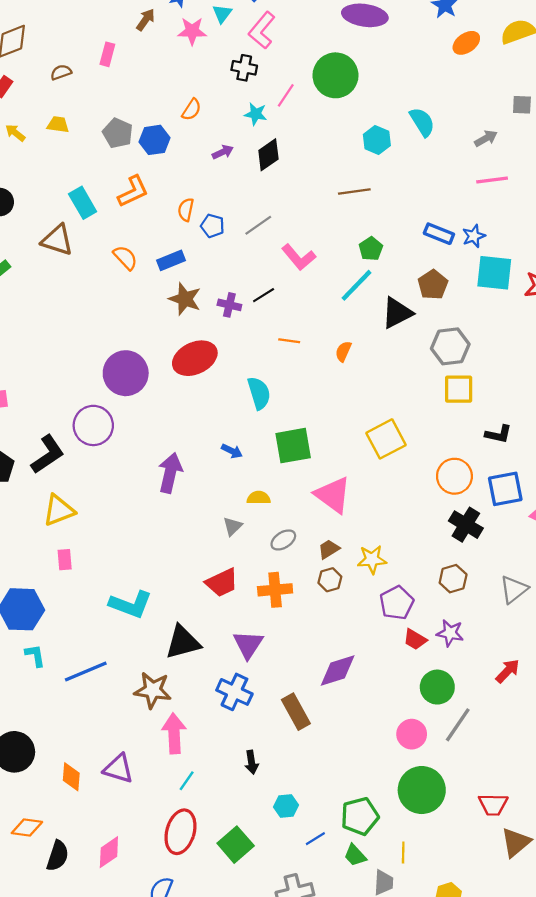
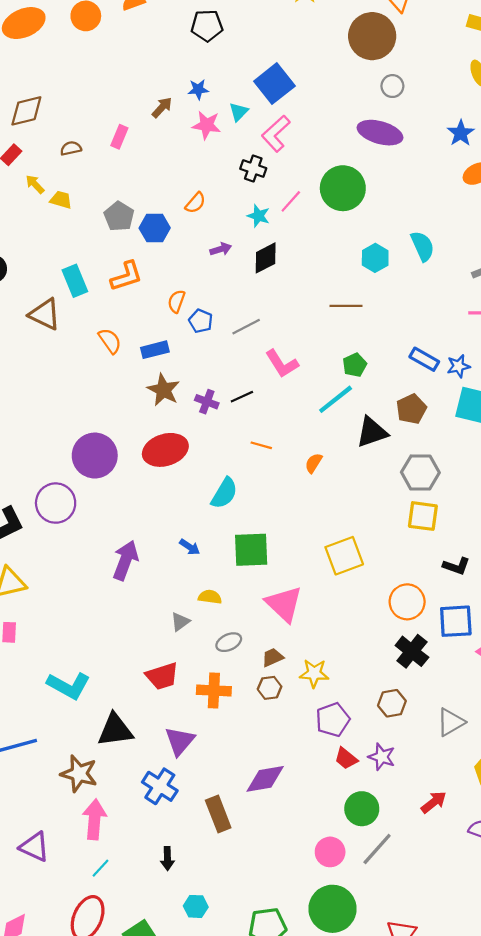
yellow arrow: (15, 133) -> (35, 184), moved
cyan semicircle: (259, 393) -> (224, 493), turned 40

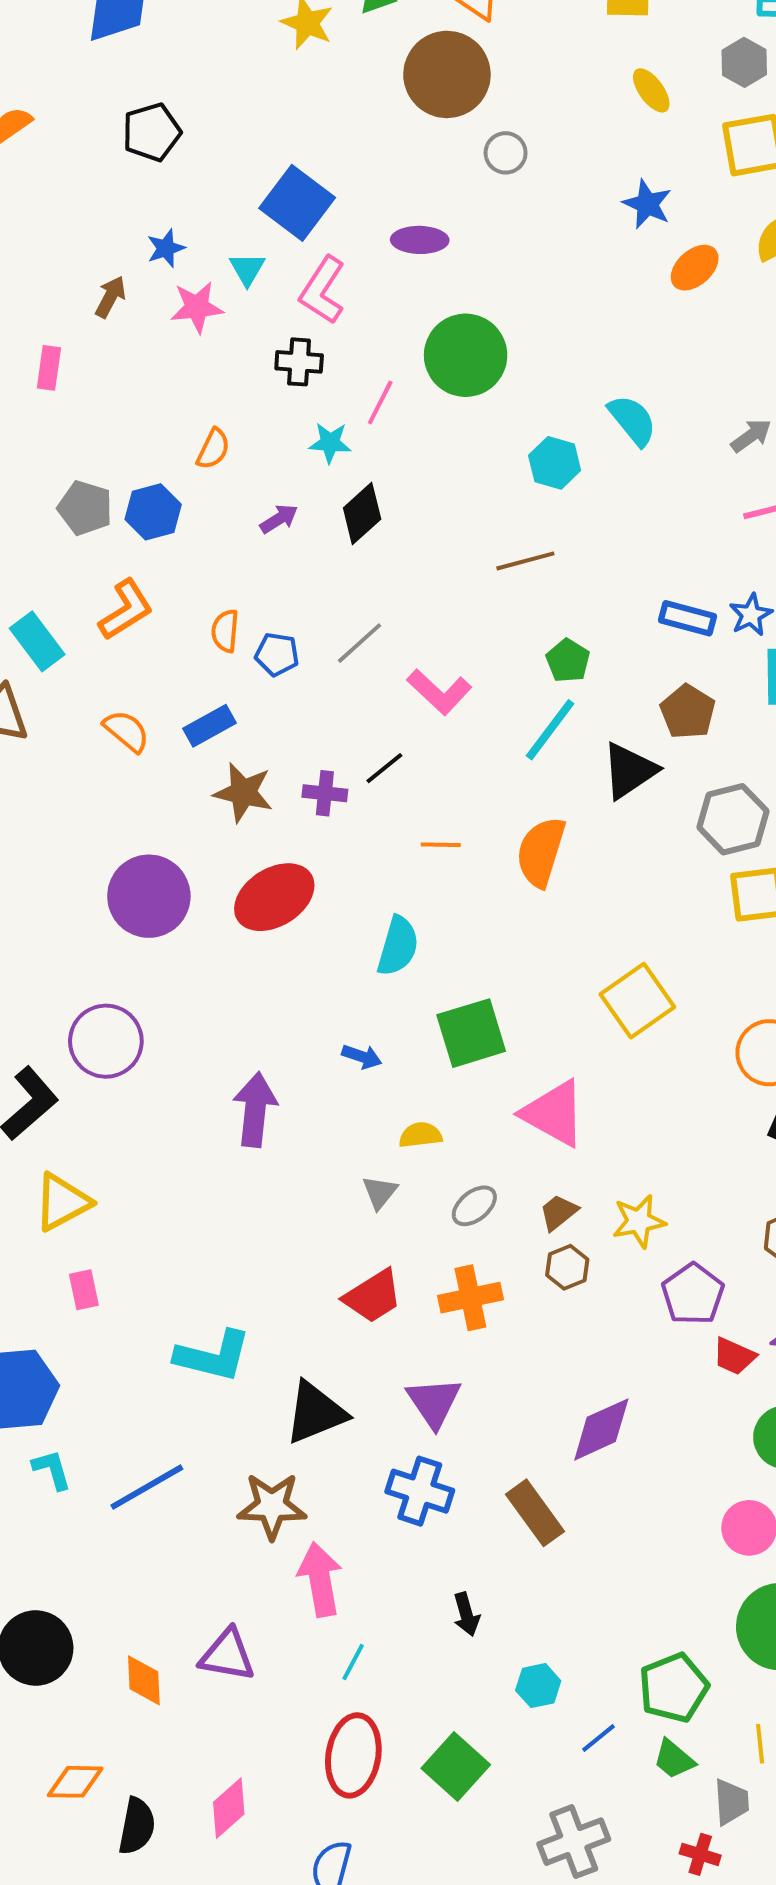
purple ellipse: (380, 133) -> (420, 240), moved, size x0.7
purple circle: (95, 456) -> (149, 896), moved
orange semicircle: (314, 463) -> (541, 852), size x1.8

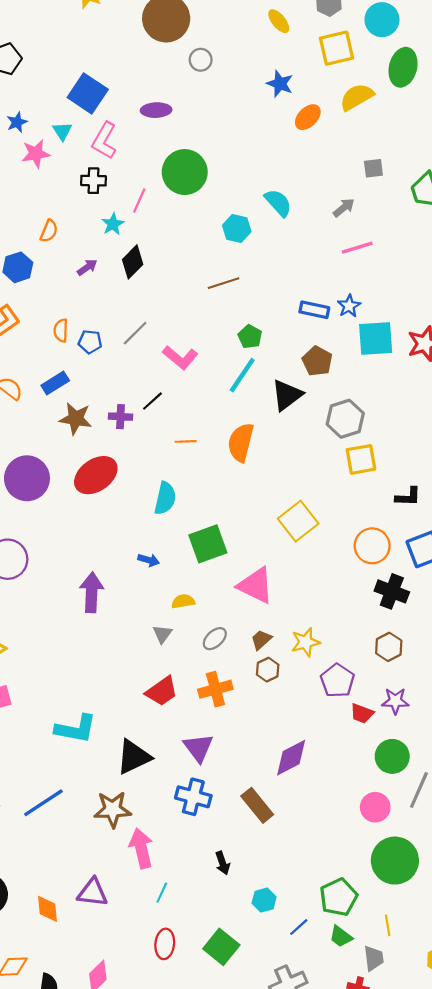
cyan star: (330, 443) -> (113, 224), turned -30
red ellipse: (353, 1755) -> (165, 944), size x0.7

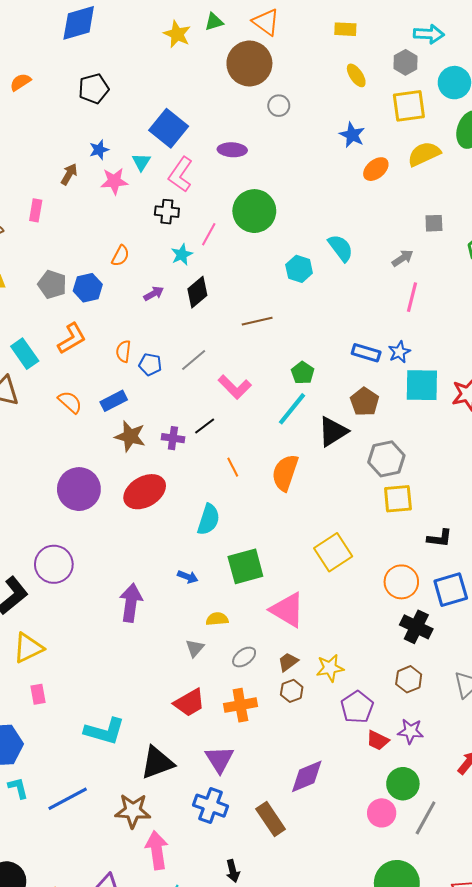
pink line: (357, 248) -> (412, 297), turned -64
brown line: (224, 283) -> (257, 321), moved
orange line: (186, 441) -> (233, 467), turned 60
pink circle: (375, 807) -> (382, 813), moved

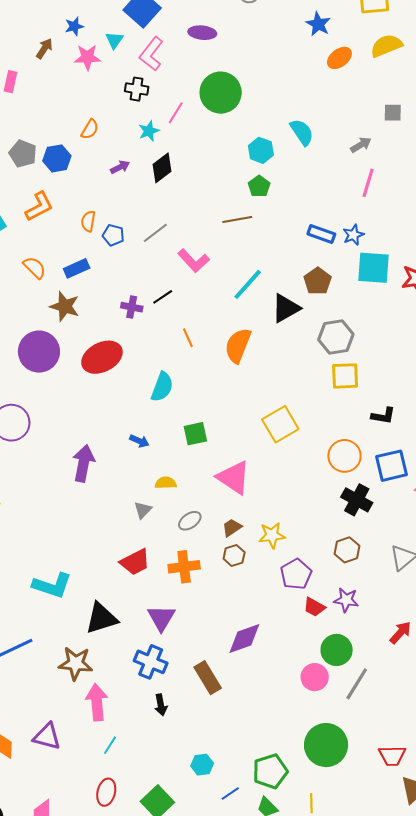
brown line: (257, 321) -> (237, 219), moved
green pentagon: (303, 373) -> (259, 186), moved
brown star: (130, 436) -> (65, 306), moved
green square: (245, 566) -> (195, 434), size x0.7
black arrow: (233, 871) -> (161, 705), moved

